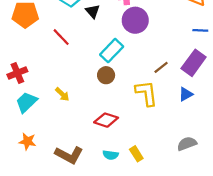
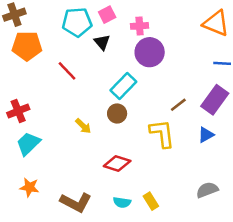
yellow arrow: (62, 94) -> (83, 126), moved

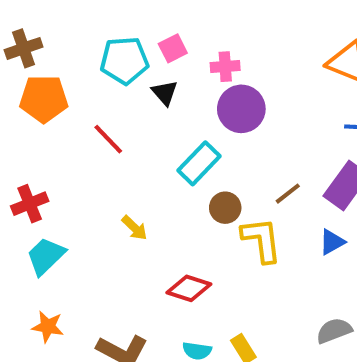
brown circle: (117, 114) -> (225, 208), moved

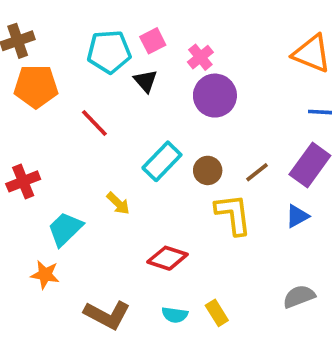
pink cross: (225, 67) -> (200, 57), turned -35
cyan rectangle: (199, 163) -> (162, 161), moved
brown circle: (225, 208) -> (208, 170), moved
cyan trapezoid: (46, 256) -> (65, 229), moved
orange star: (48, 327) -> (45, 275), moved

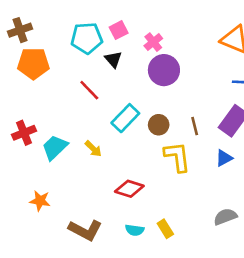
red line: (94, 123) -> (89, 90), moved
brown line: (257, 172) -> (195, 126), turned -66
cyan trapezoid: (65, 229) -> (55, 147), moved

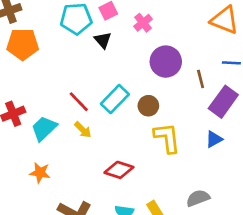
purple circle: (164, 70) -> (166, 62), moved
red line: (89, 90) -> (79, 102), moved
brown line: (195, 126) -> (201, 79), moved
orange star: (40, 201) -> (40, 173), moved
gray semicircle: (225, 217) -> (198, 198), moved

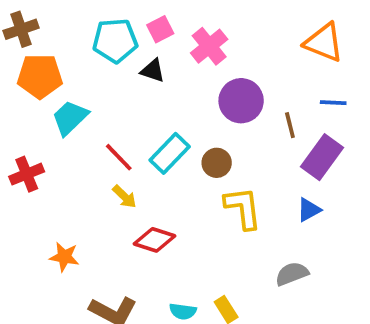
pink cross: (143, 23) -> (209, 46), size x1.4
black triangle: (103, 40) -> (153, 71), turned -30
cyan trapezoid: (44, 128) -> (70, 118), moved
red diamond: (119, 170) -> (155, 240), moved
gray semicircle: (198, 198) -> (292, 274), moved

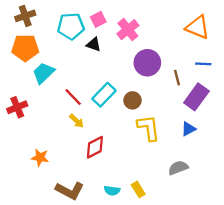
brown cross: (21, 29) -> (25, 16), moved
red diamond: (155, 240) -> (95, 147), turned -45

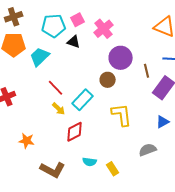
cyan trapezoid: (43, 73) -> (40, 57), moved
cyan rectangle: (104, 95) -> (83, 100), moved
brown circle: (133, 100) -> (108, 80), moved
blue triangle: (188, 129) -> (163, 122), moved
cyan semicircle: (112, 191) -> (90, 162), moved

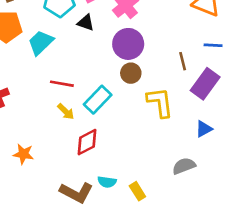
purple circle: (121, 58) -> (128, 44), moved
red line: (56, 88) -> (62, 84), turned -36
yellow L-shape: (122, 115) -> (160, 102), moved
brown L-shape: (53, 170) -> (76, 192), moved

